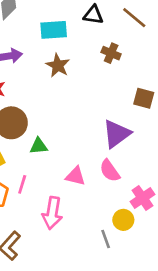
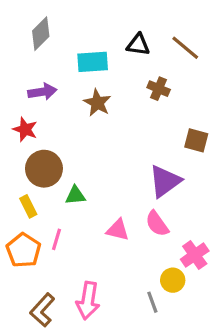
pink arrow: (52, 213) -> (88, 301), moved

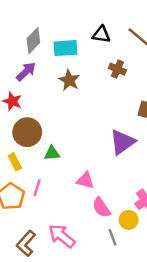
gray diamond: (41, 34) -> (33, 41), moved
purple arrow: (42, 92) -> (26, 72), turned -35
pink semicircle: (157, 224) -> (101, 208), moved
pink arrow: (88, 301) -> (62, 236), turned 120

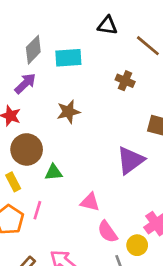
black triangle: (101, 34) -> (107, 25), moved
brown star: (69, 80) -> (68, 112), moved, turned 30

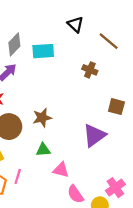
black triangle: (107, 25) -> (75, 24), turned 35
brown star: (68, 112) -> (42, 118), moved
green triangle: (54, 172) -> (43, 150), moved

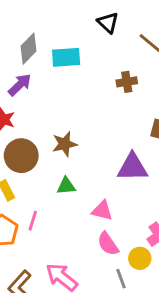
brown cross: (90, 70) -> (127, 82), turned -32
purple triangle: (94, 135) -> (133, 167), turned 35
pink triangle: (61, 170) -> (102, 211), moved

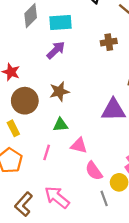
purple arrow: (20, 85) -> (56, 50), moved
pink triangle: (102, 211) -> (79, 146), moved
pink line: (33, 221) -> (47, 152), moved

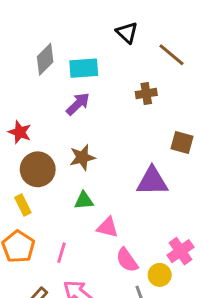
pink line: (47, 152) -> (61, 253), moved

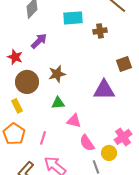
cyan rectangle: (84, 68) -> (73, 18), moved
purple arrow: (78, 104) -> (39, 41), moved
brown square: (182, 143) -> (124, 64), turned -35

